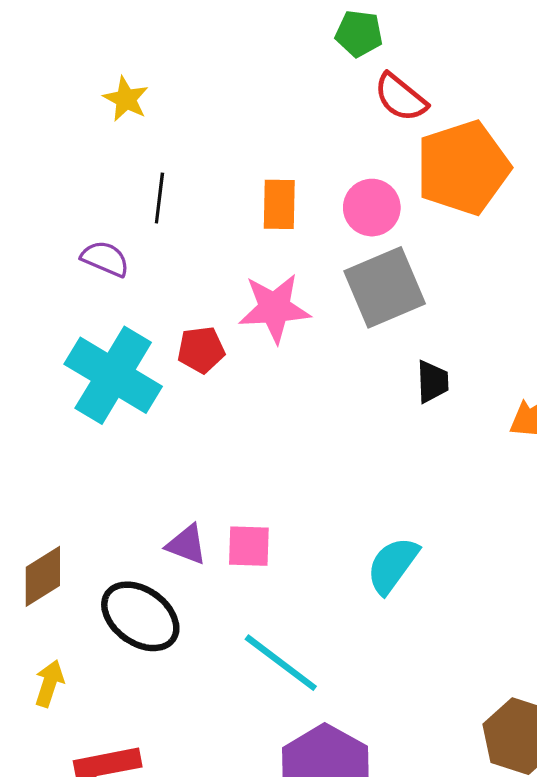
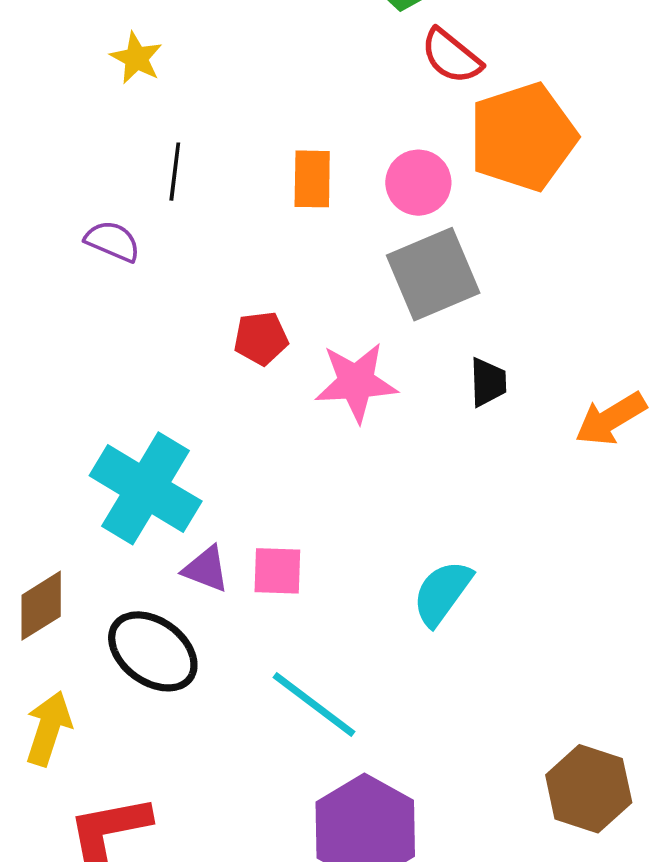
pink star: (274, 308) -> (356, 382), moved
red pentagon: (201, 350) -> (261, 338), moved
cyan cross: (113, 375) -> (146, 488), moved
yellow arrow: (49, 683) -> (48, 728), size x1.4

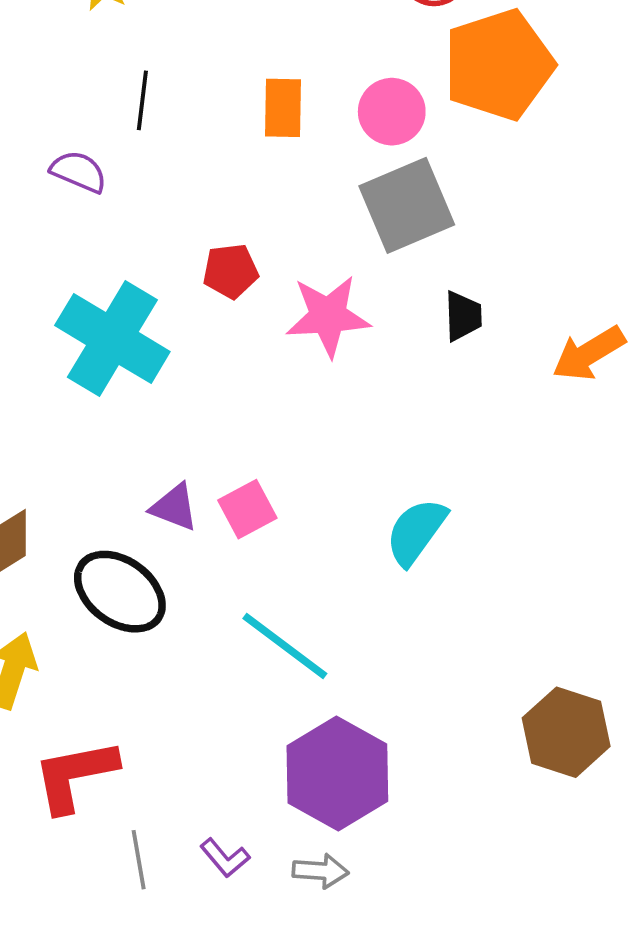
cyan cross: (146, 488) -> (112, 338), moved
pink square: (277, 571) -> (247, 509), turned -30

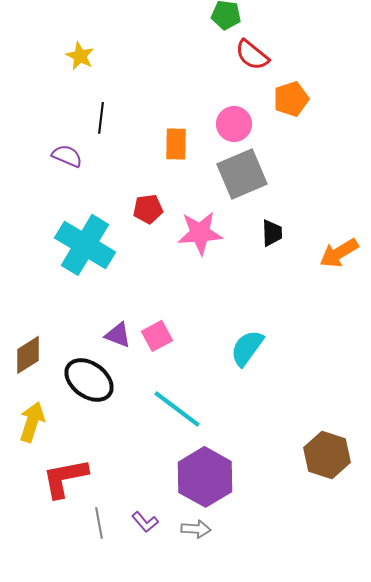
orange pentagon: (499, 65) -> (291, 99), size x0.6
orange rectangle: (283, 108) -> (176, 144), moved

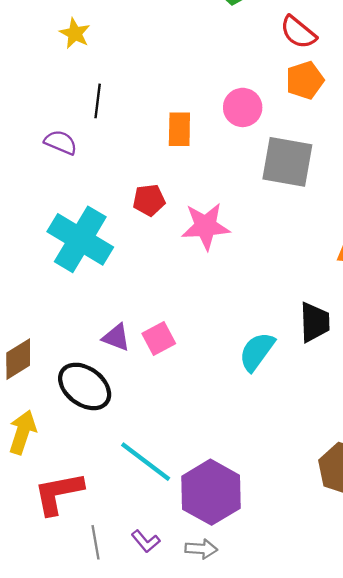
red semicircle: (252, 55) -> (298, 32), moved
gray square: (242, 174) -> (287, 162), moved, turned 33
black trapezoid: (272, 233) -> (315, 322), moved, size x1.4
cyan line: (177, 409) -> (146, 462), moved

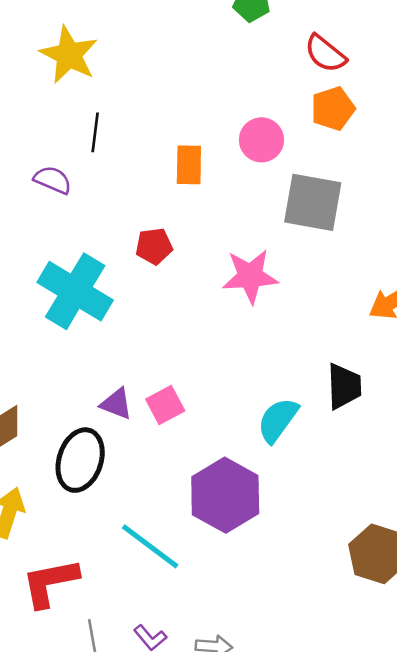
yellow star: (75, 33) -> (69, 55), size x1.6
pink star: (206, 226) -> (250, 276), moved
black ellipse: (85, 386) -> (80, 460), turned 72
purple hexagon: (211, 492) -> (225, 495), moved

